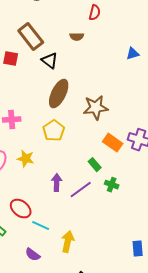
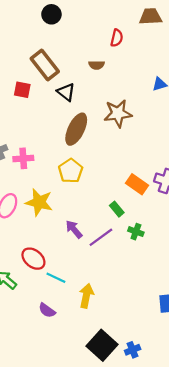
brown star: (96, 108) -> (118, 113), moved
yellow star: (26, 159) -> (39, 202), size x1.4
purple arrow: (57, 183) -> (74, 229), turned -42

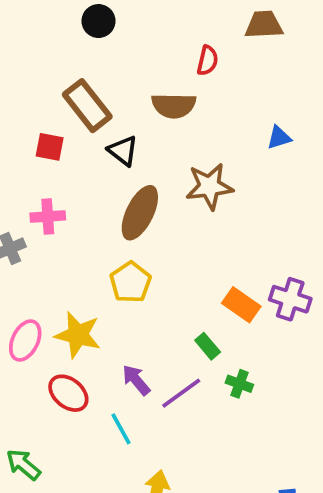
brown semicircle: (96, 65) -> (174, 106), size x1.6
pink cross: (23, 158) -> (48, 216), moved
red ellipse: (33, 259) -> (68, 393), moved
cyan line: (56, 278) -> (121, 429), moved, turned 36

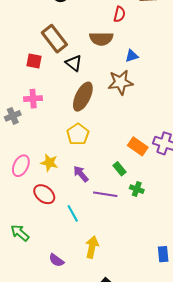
blue triangle: (279, 138) -> (132, 56), moved
yellow star: (78, 335) -> (49, 163), size x0.7
purple arrow: (136, 380) -> (81, 174), moved
purple line: (181, 393) -> (105, 194), turned 45

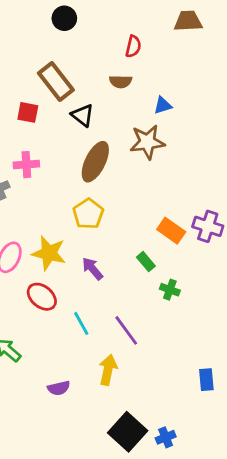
red semicircle: (119, 14) -> (133, 46), moved
brown semicircle: (101, 39) -> (121, 82), size x0.7
yellow star: (49, 163) -> (49, 253), size x1.4
purple line: (105, 194) -> (126, 330), moved, turned 45
purple semicircle: (56, 260) -> (59, 388), turned -49

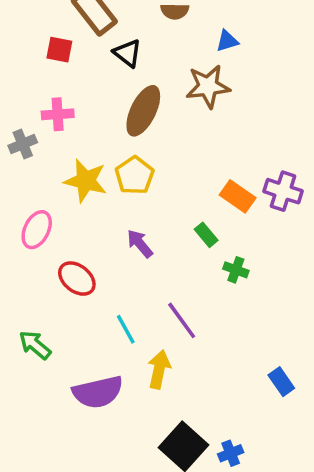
yellow star: (49, 253) -> (86, 181), moved
cyan line: (81, 323) -> (126, 329), moved
blue rectangle: (206, 380) -> (281, 382), turned -30
purple semicircle: (59, 388) -> (98, 392), size x1.8

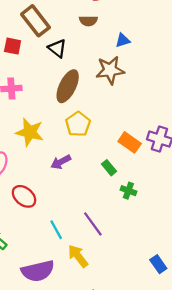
yellow pentagon: (135, 175) -> (78, 124), moved
purple arrow: (140, 244) -> (61, 162), moved, turned -78
yellow arrow: (159, 369) -> (78, 256), turned -50

